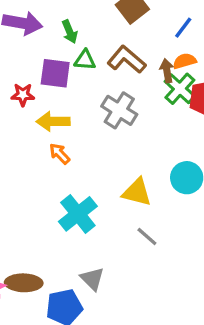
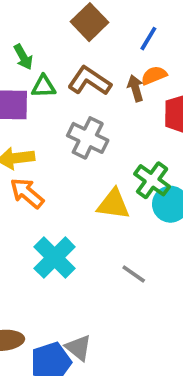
green cross: (180, 89) -> (152, 180), moved
orange arrow: (60, 154) -> (27, 193), size x1.4
yellow triangle: (137, 192) -> (113, 204), moved
gray triangle: (92, 279) -> (78, 348), moved

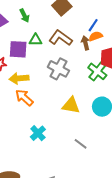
blue line: (148, 39) -> (93, 25), moved
green arrow: (23, 57) -> (24, 16), moved
green cross: (152, 180) -> (97, 71), moved
cyan cross: (55, 258) -> (38, 133), size x0.7

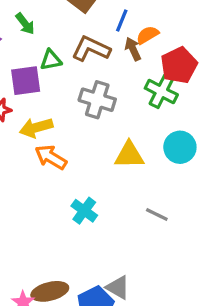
blue line: (93, 25) -> (122, 21), moved

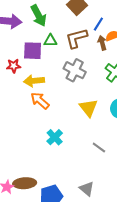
green arrow: (25, 24) -> (38, 16), size x1.5
brown L-shape: (91, 49) -> (76, 38), turned -50
yellow triangle: (129, 155) -> (88, 108), turned 42
gray triangle: (118, 288) -> (87, 189), moved

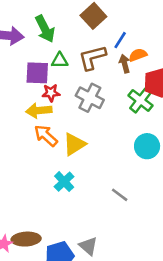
red star: (14, 66) -> (51, 93), moved
yellow triangle: (88, 108) -> (74, 144), moved, turned 36
gray triangle: (87, 189) -> (88, 246), moved

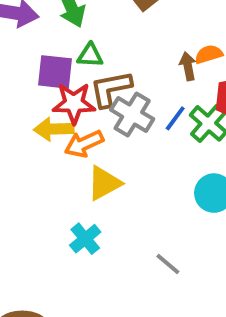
blue line: (120, 40) -> (175, 118), moved
brown L-shape: (92, 58) -> (111, 89), moved
red star: (51, 93) -> (74, 103), size x1.5
orange arrow: (46, 136) -> (84, 144), moved, turned -70

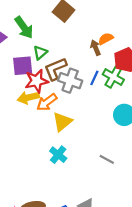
green triangle: (90, 55) -> (40, 53), turned -32

